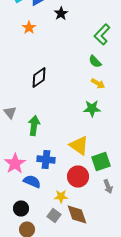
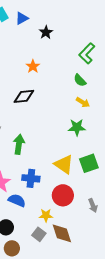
orange star: (29, 28) -> (33, 66), moved
black diamond: (39, 78) -> (24, 96), turned 30
green square: (101, 162) -> (89, 163), moved

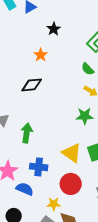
black star: (46, 32) -> (54, 29), moved

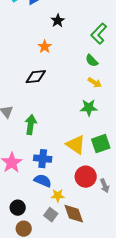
red circle: (71, 184) -> (86, 177), moved
blue semicircle: (25, 189) -> (43, 181), moved

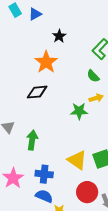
orange star: (45, 47) -> (46, 62), size x1.6
yellow arrow: (95, 83) -> (96, 98), turned -48
green star: (89, 108) -> (79, 111), moved

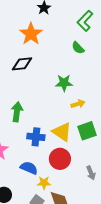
yellow arrow: (96, 98) -> (78, 104), moved
blue cross: (44, 174) -> (36, 137), moved
red circle: (87, 192) -> (60, 159), moved

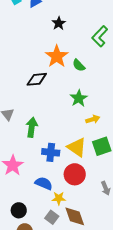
orange star: (31, 34) -> (57, 56), moved
green semicircle: (78, 48) -> (79, 65), moved
green star: (64, 83) -> (79, 98), turned -30

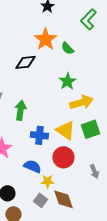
yellow arrow: (93, 119) -> (81, 102), size x1.6

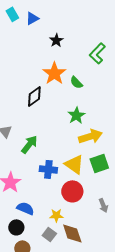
black diamond: (25, 62) -> (34, 96), turned -30
green arrow: (20, 110) -> (29, 144), turned 30
blue semicircle: (32, 166) -> (25, 208), moved

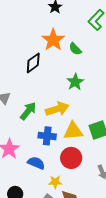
yellow arrow: (90, 136) -> (57, 109), moved
yellow triangle: (74, 164) -> (73, 131), turned -40
blue semicircle: (25, 208) -> (36, 163), moved

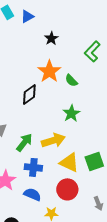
yellow triangle: (73, 131) -> (69, 162), turned 30
blue cross: (47, 136) -> (33, 167), moved

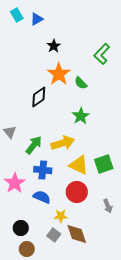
black star: (51, 38) -> (54, 46), moved

